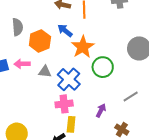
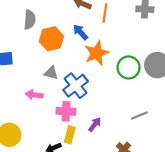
pink arrow: (22, 64) -> (34, 95), moved
green circle: (103, 67) -> (129, 67), moved
purple arrow: (101, 110) -> (95, 124), moved

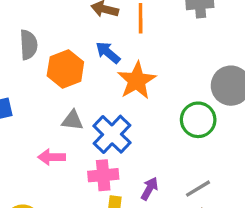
green circle: (129, 67) -> (198, 120), moved
gray line: (139, 116) -> (198, 189), moved

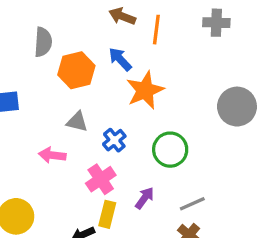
green circle: (198, 120) -> (170, 150), moved
blue cross: (112, 134) -> (114, 140), size x0.6
pink cross: (103, 175) -> (101, 179), turned -36

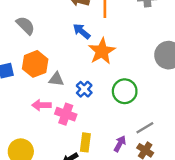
gray semicircle: (43, 42) -> (25, 25), turned -42
orange hexagon: (76, 70) -> (35, 64), moved
pink cross: (101, 179) -> (66, 114), moved, turned -30
purple arrow: (145, 198) -> (120, 144), moved

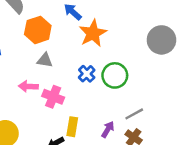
orange hexagon: (35, 64) -> (38, 30), moved
blue cross: (84, 89) -> (87, 74), moved

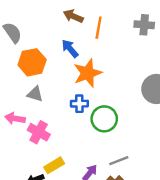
blue cross: (87, 74) -> (79, 104), moved, turned 35
yellow rectangle: (72, 127) -> (54, 165), turned 42

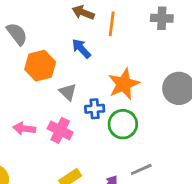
orange star: (88, 73) -> (124, 84), moved
gray triangle: (35, 94) -> (68, 92), moved, turned 30
pink cross: (39, 132) -> (60, 130), moved

